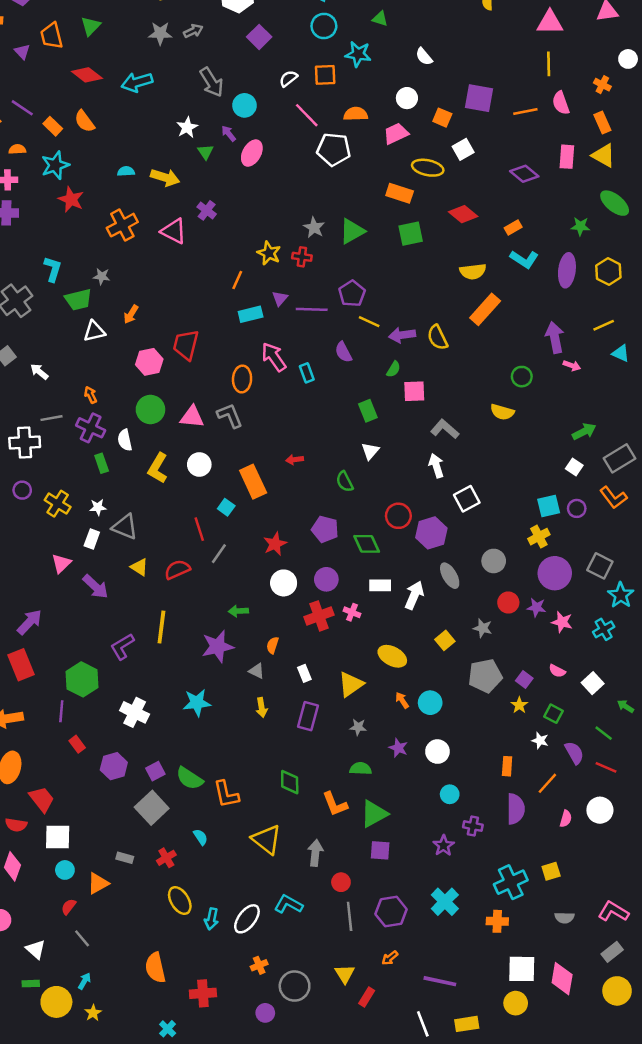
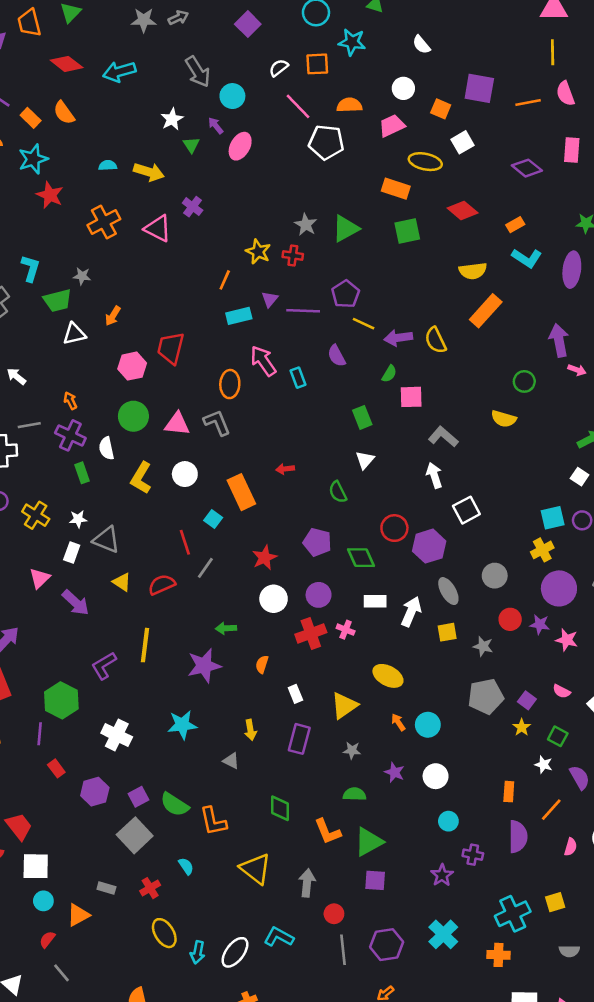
yellow square: (445, 640) -> (447, 632), moved, turned 30
gray triangle: (257, 671) -> (231, 761), moved

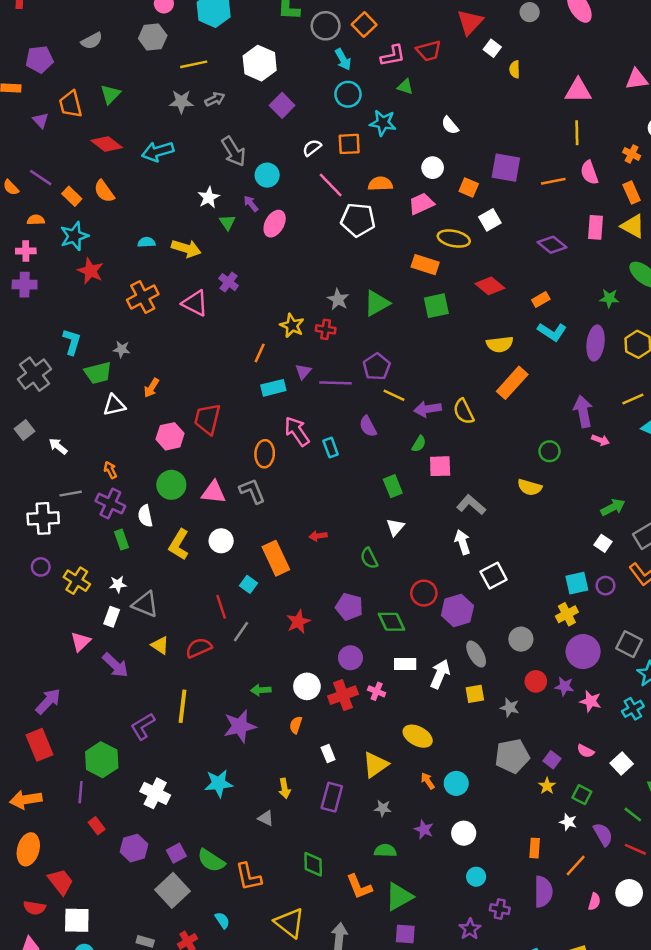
white circle: (274, 599) -> (307, 686), moved

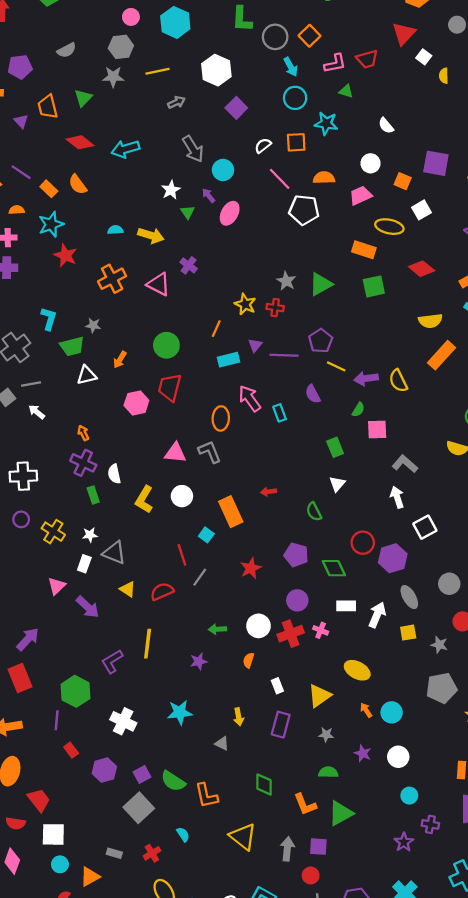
gray star: (181, 102) -> (113, 77), moved
green circle: (171, 485) -> (166, 345), moved
gray line: (71, 494) -> (31, 384), moved
purple star: (240, 726) -> (199, 661), size x0.6
purple square: (405, 934) -> (318, 847), moved

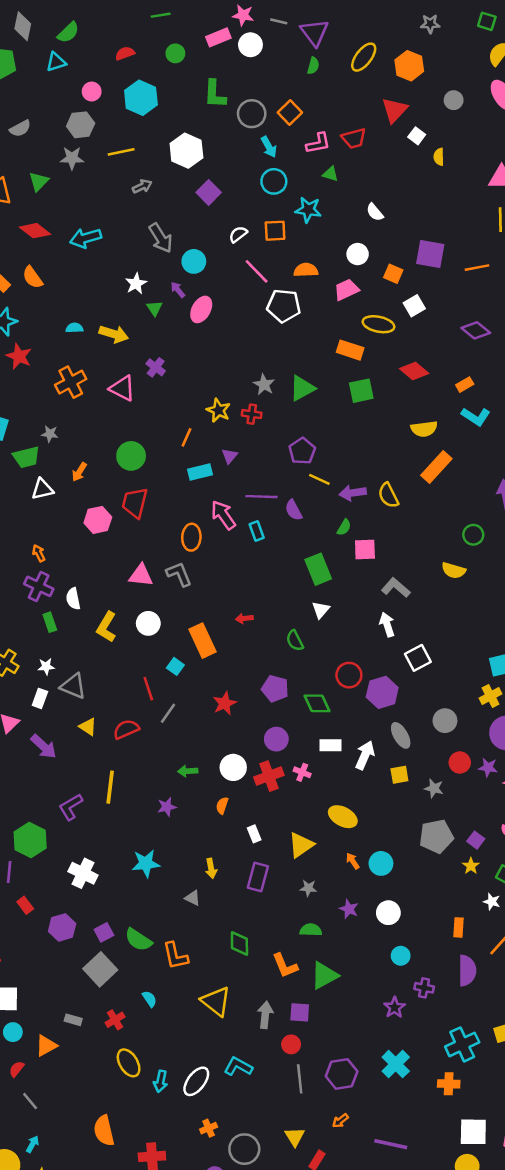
purple line: (284, 355) -> (262, 497), moved
green rectangle: (335, 447) -> (318, 569), size x1.4

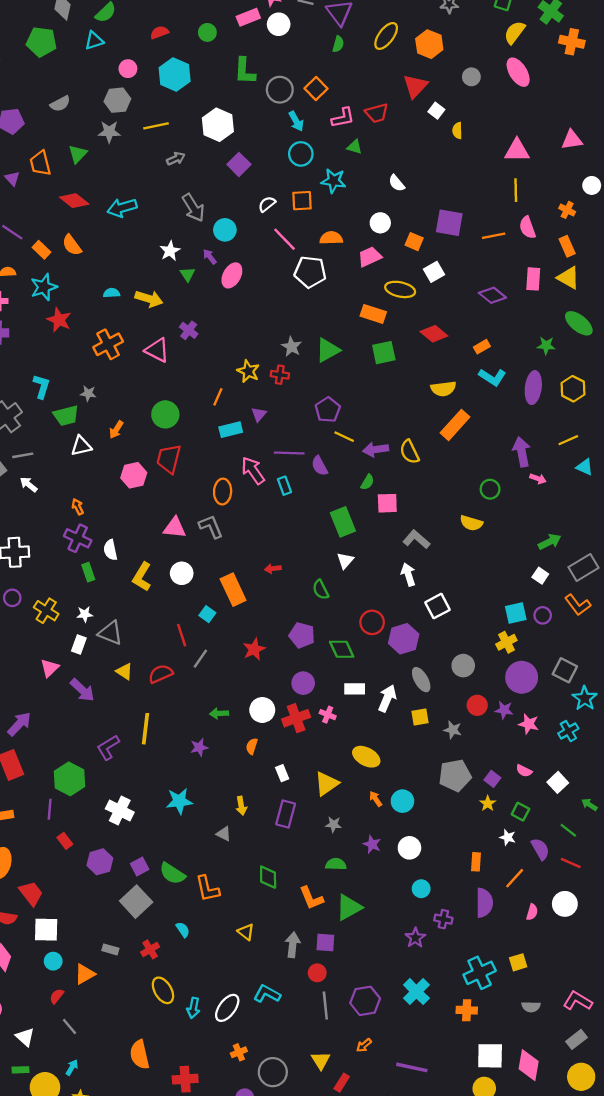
yellow triangle: (216, 1001) -> (246, 932), size x0.6

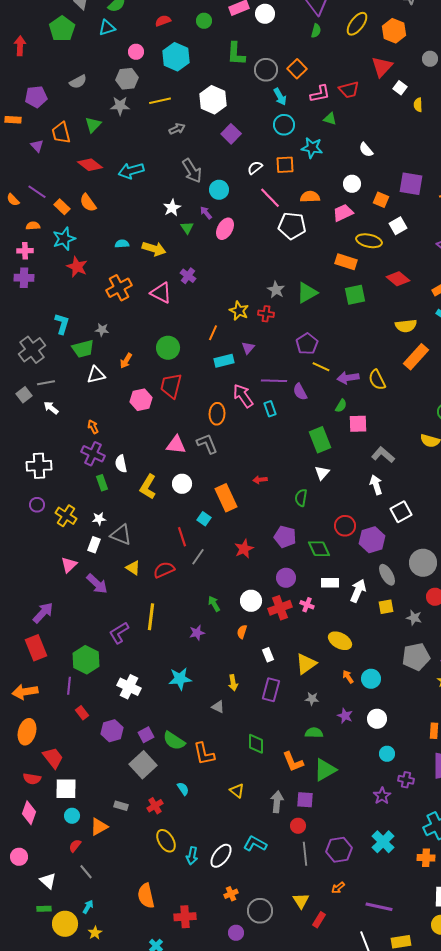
green pentagon: (41, 42) -> (62, 29), turned 30
green semicircle: (321, 590) -> (301, 498), turned 36
gray circle: (463, 666) -> (423, 563), size x1.4
green arrow: (219, 713) -> (214, 604), turned 63

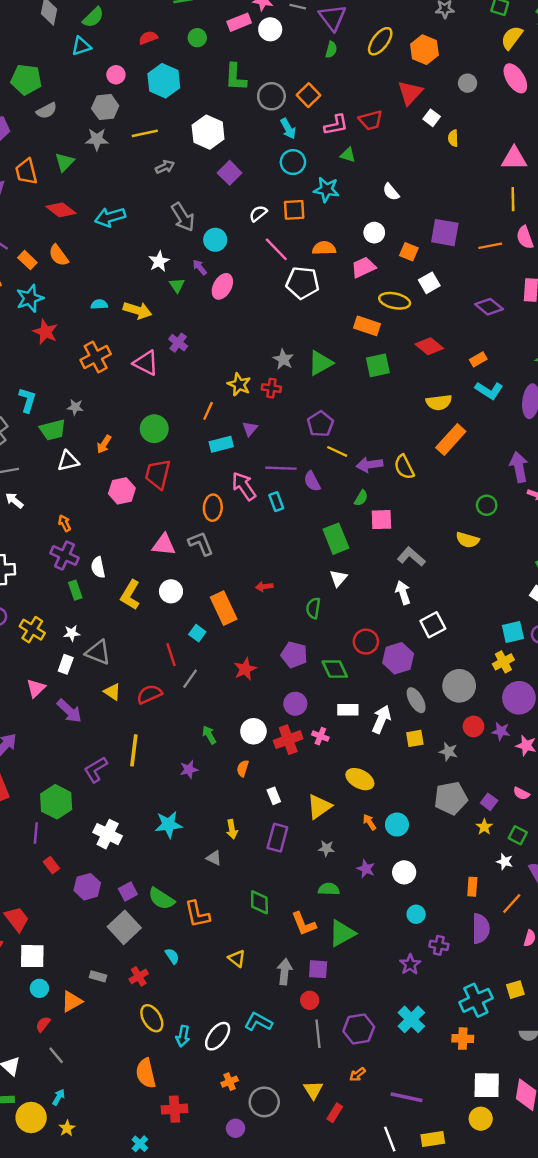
green pentagon: (62, 29) -> (26, 80), moved, turned -30
orange semicircle: (146, 896) -> (146, 1073), moved

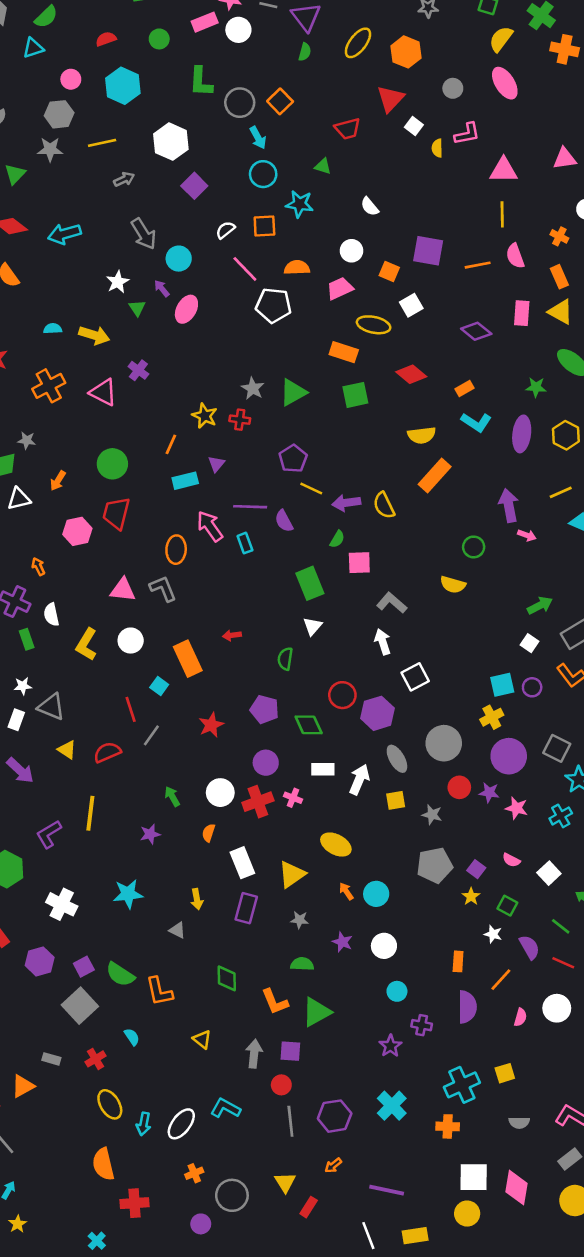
pink L-shape: (336, 125) -> (467, 134), moved
orange arrow: (65, 523) -> (38, 566), moved
white rectangle: (274, 796) -> (242, 863), size x1.6

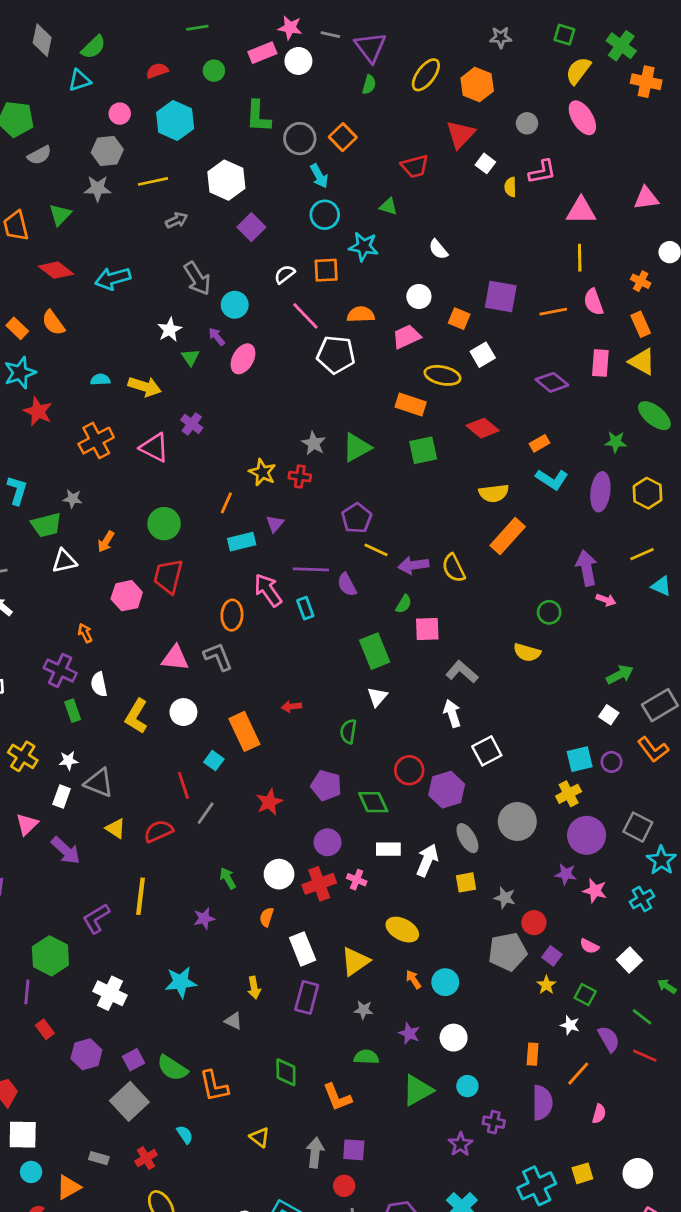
red circle: (459, 787) -> (534, 923), moved
white circle: (557, 1008) -> (638, 1173), moved
green triangle: (316, 1012) -> (418, 1090), moved

